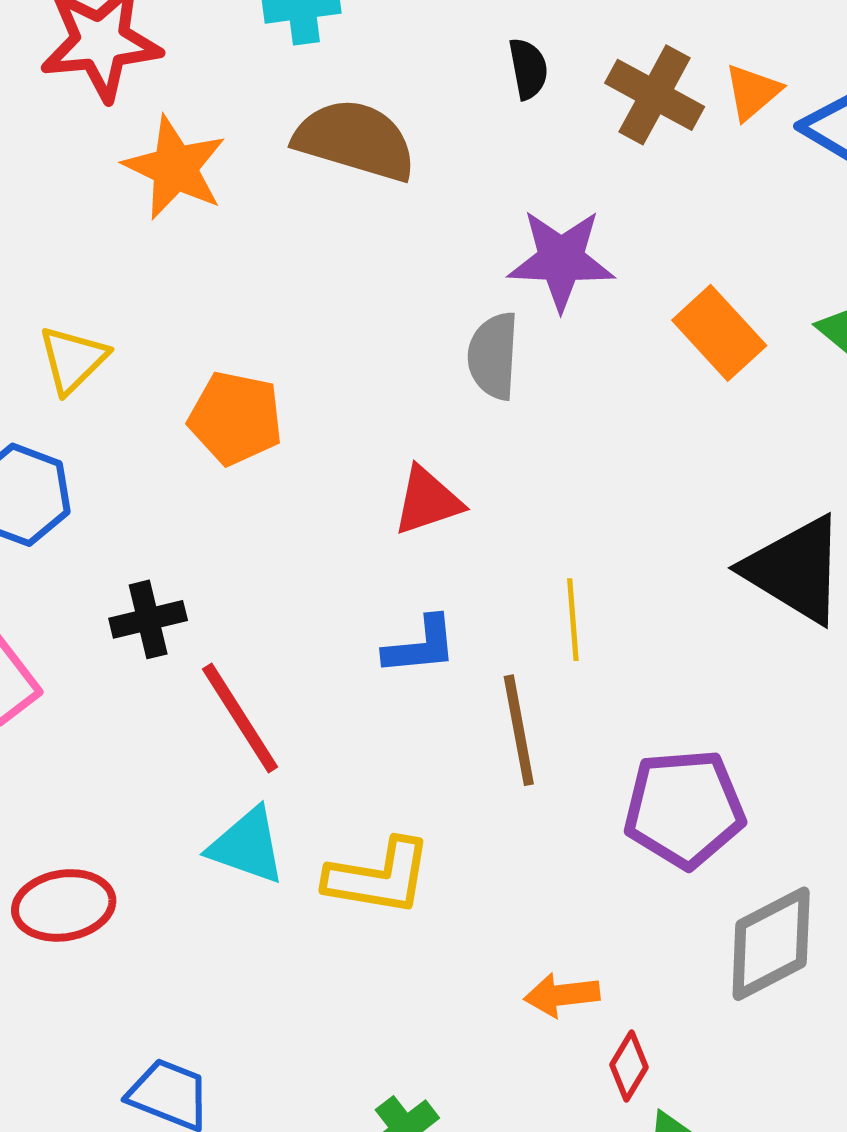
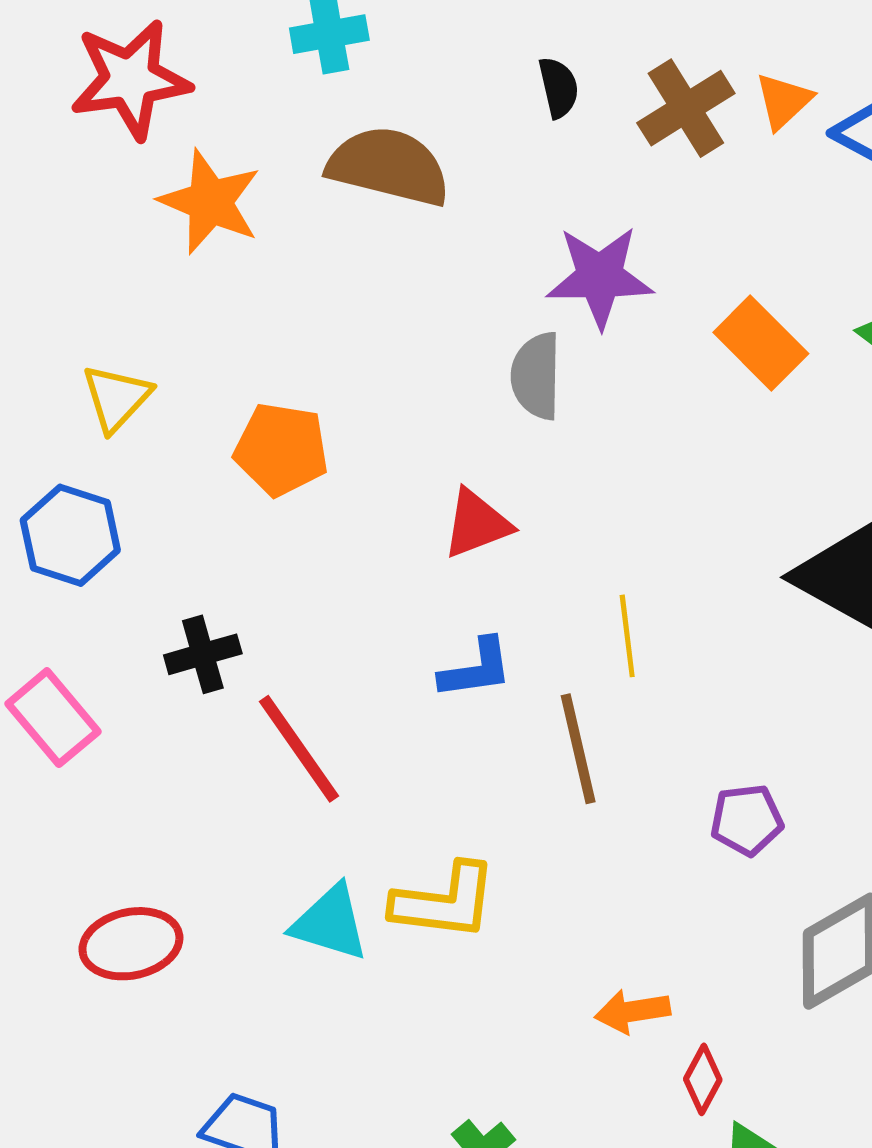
brown cross: (655, 95) -> (686, 108), turned 32
purple pentagon: (684, 809) -> (747, 820), size x0.6
cyan triangle: (247, 846) -> (330, 923), moved

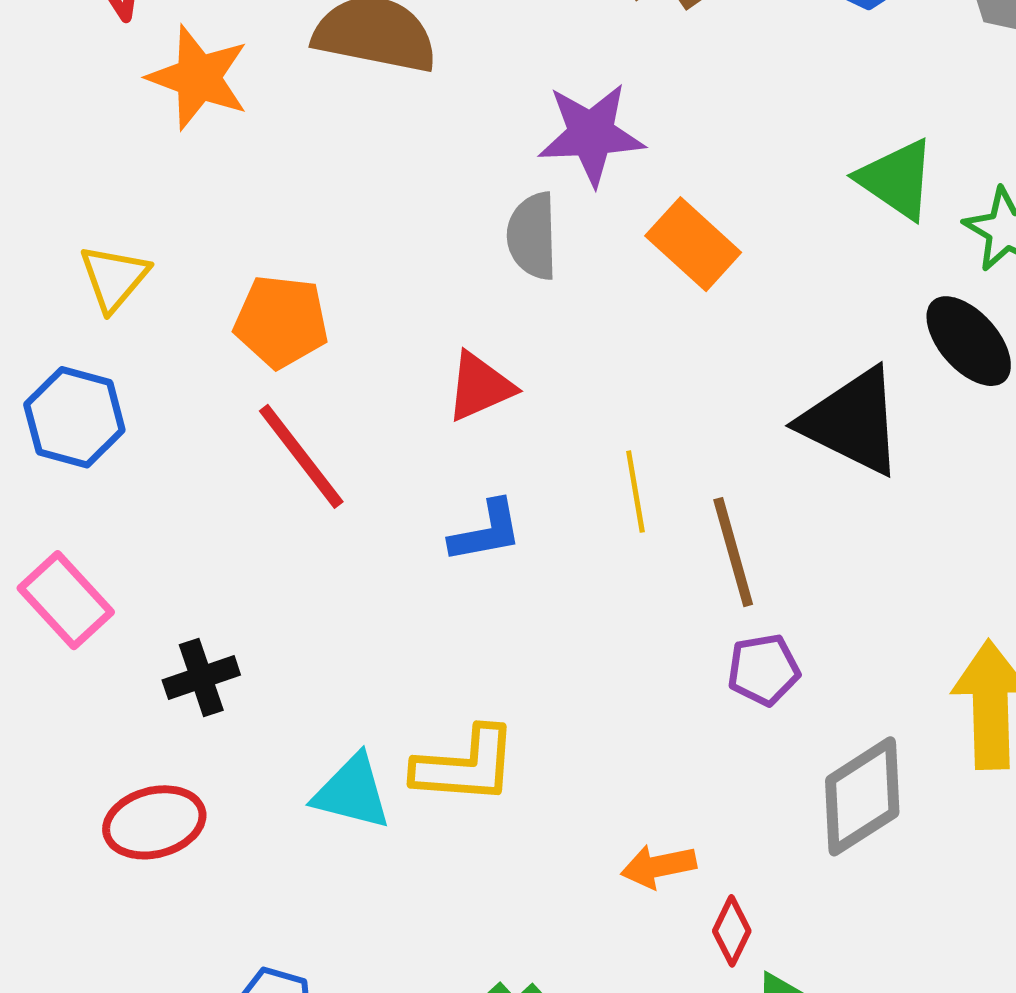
orange rectangle: (761, 343) -> (693, 244), moved
black cross: (203, 654) -> (201, 678), moved
red line: (299, 749) -> (301, 456), moved
brown line: (578, 749) -> (733, 552), moved

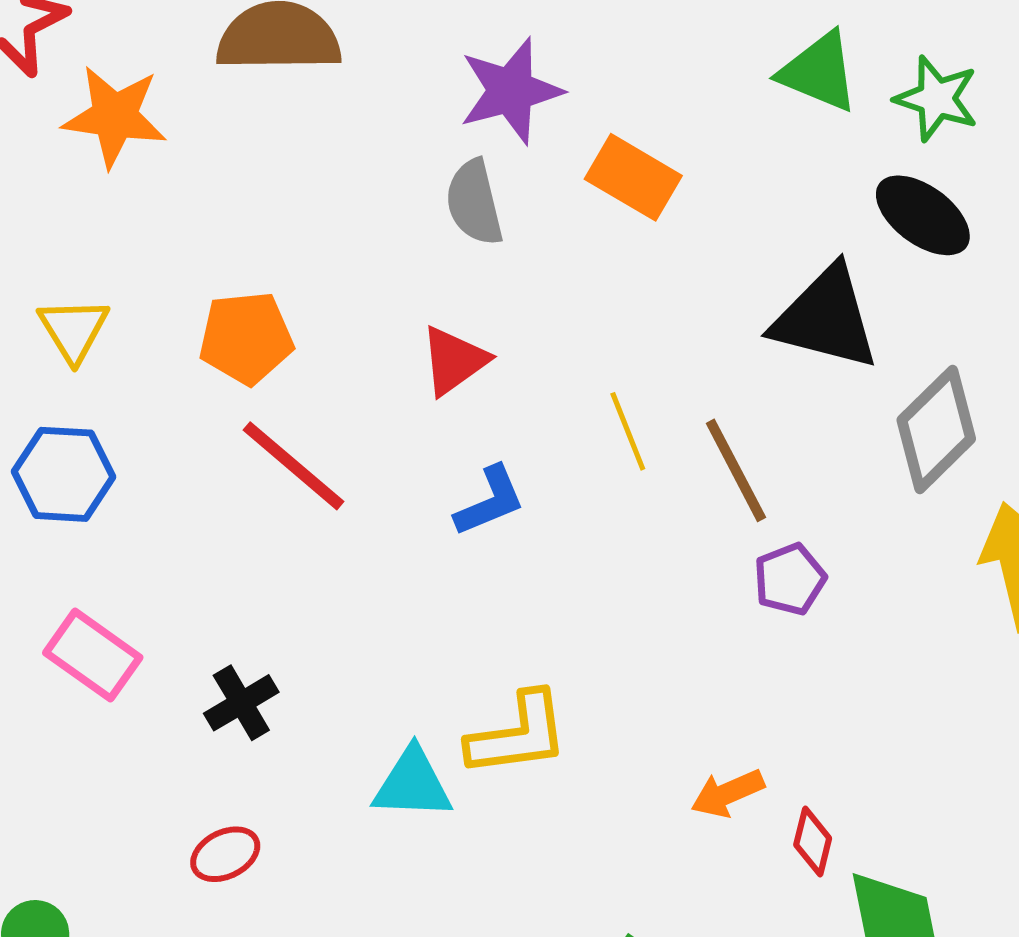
gray diamond: (862, 796) -> (936, 429), moved
red ellipse: (154, 822) -> (225, 854), size x0.7

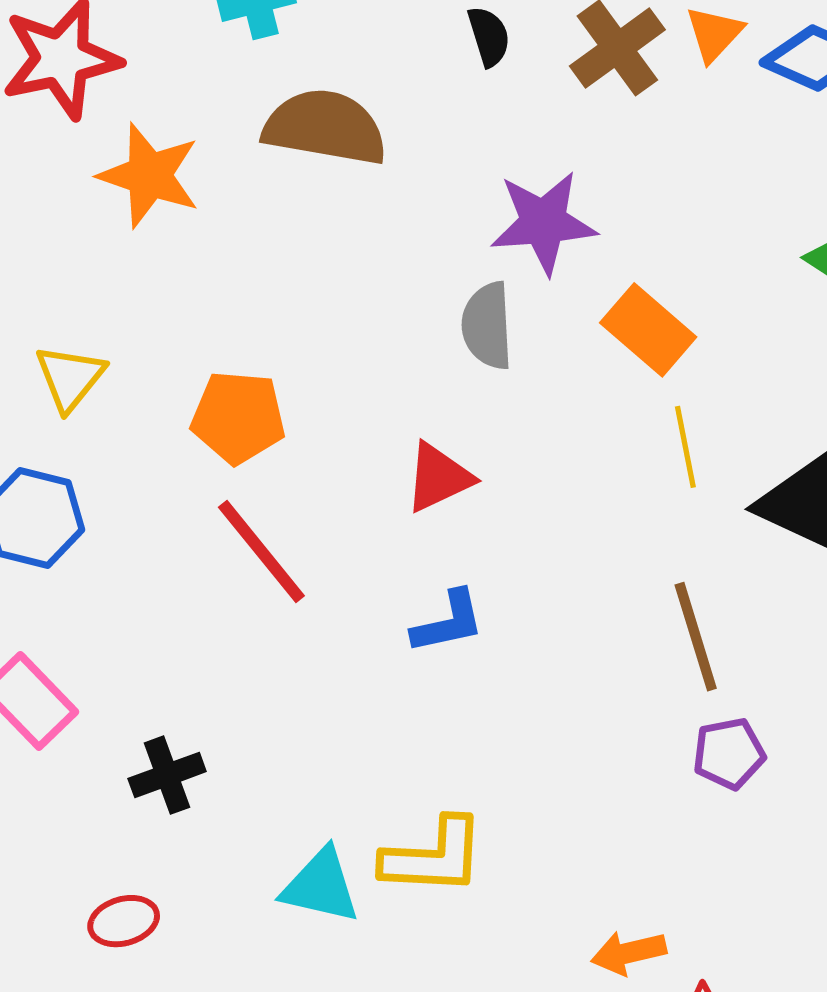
yellow line: (628, 431) -> (685, 447), moved

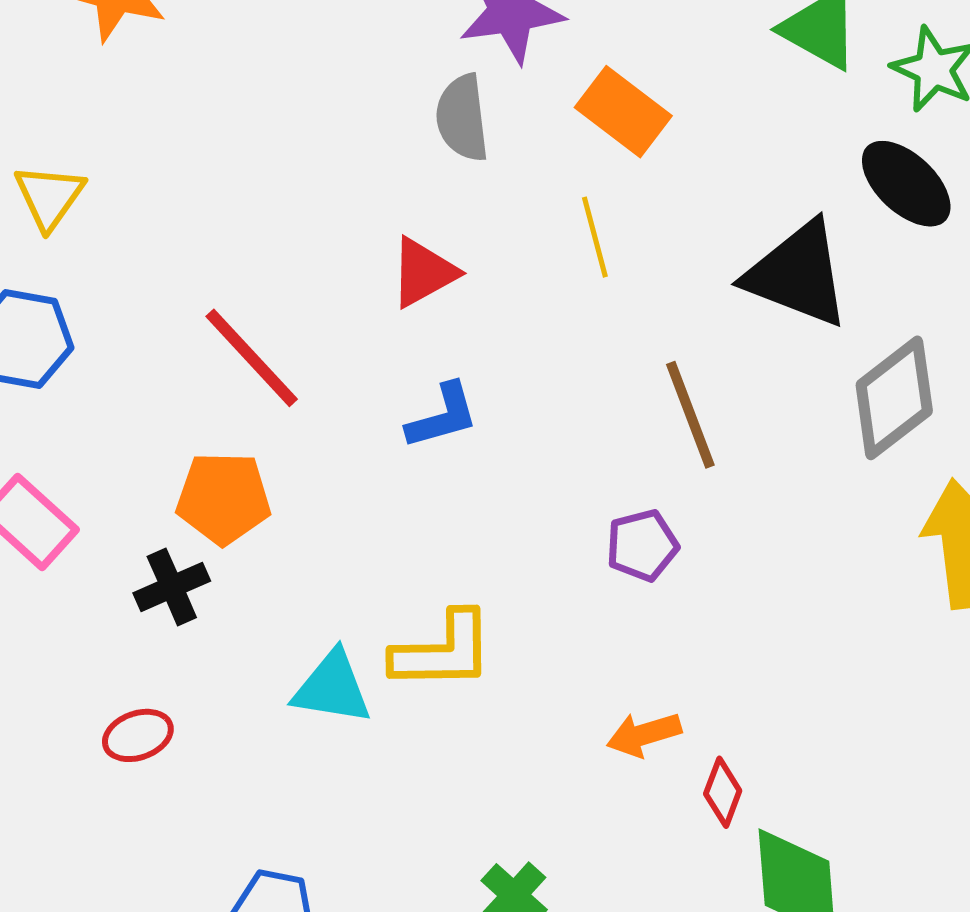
orange pentagon: (238, 417) -> (224, 498), moved
yellow line: (685, 447) -> (595, 237), moved
purple pentagon: (729, 753) -> (642, 545), moved

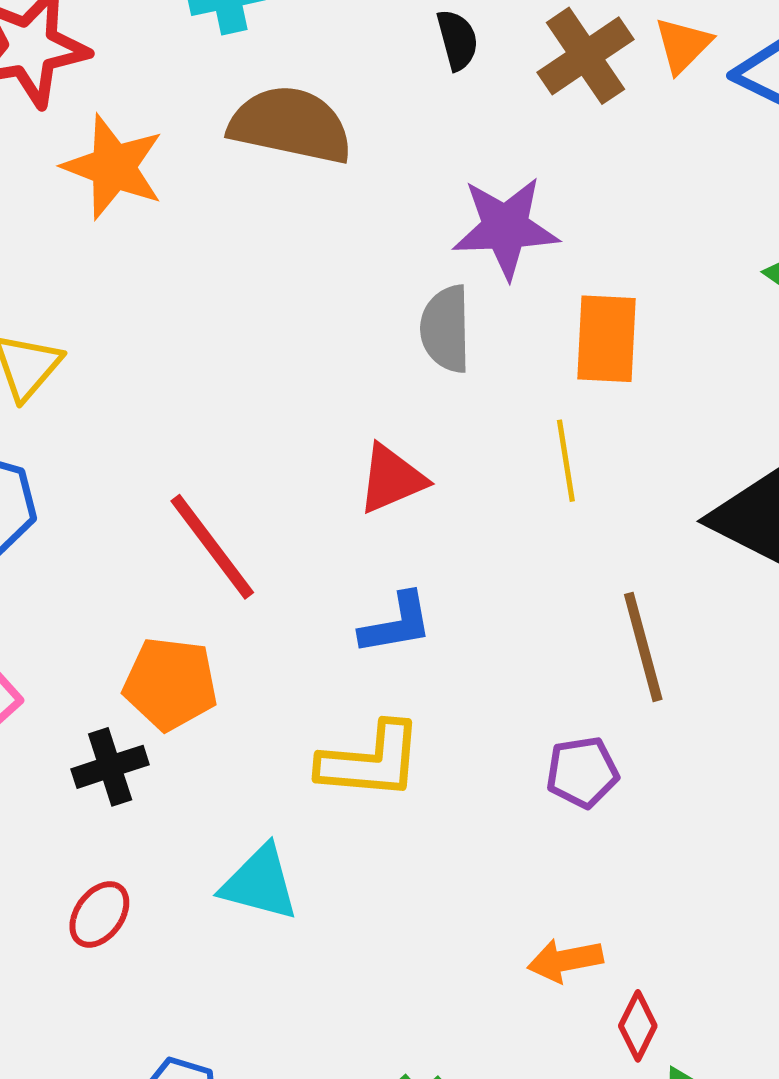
orange rectangle: (623, 112) -> (606, 339), turned 50
yellow L-shape: (443, 651) -> (370, 761), moved
red ellipse: (138, 735) -> (99, 914), moved, turned -40

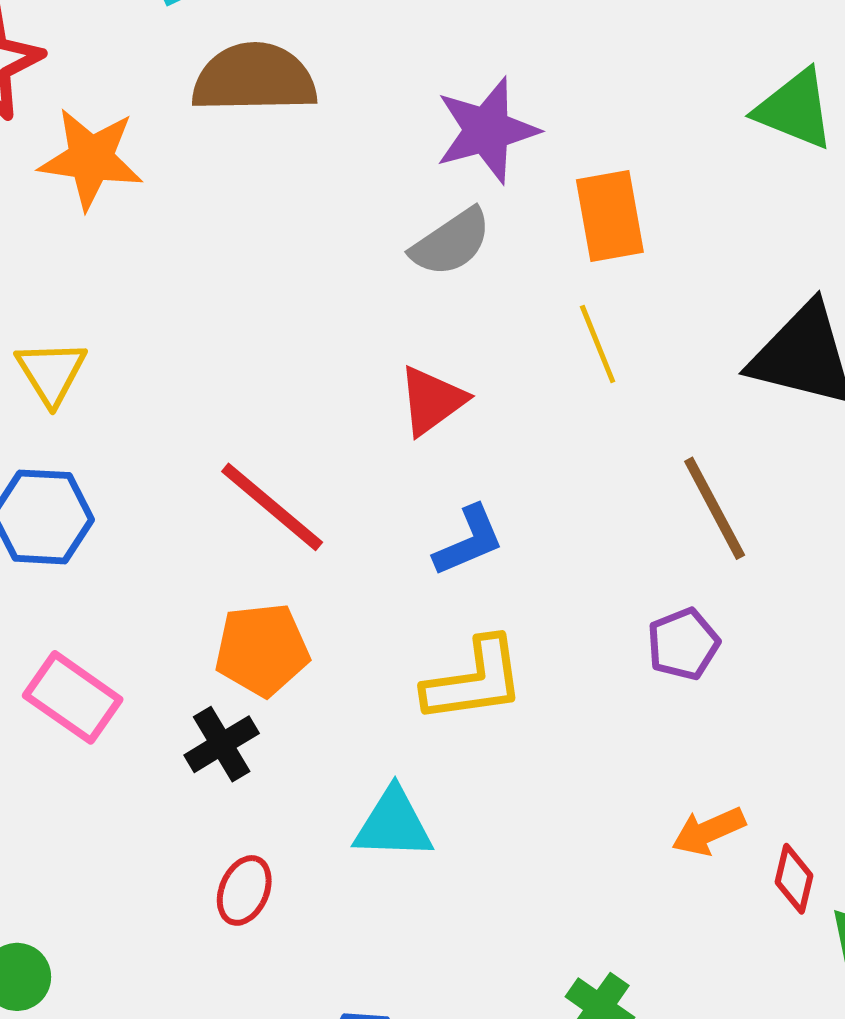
gray semicircle: (446, 329) -> (451, 242), turned -110

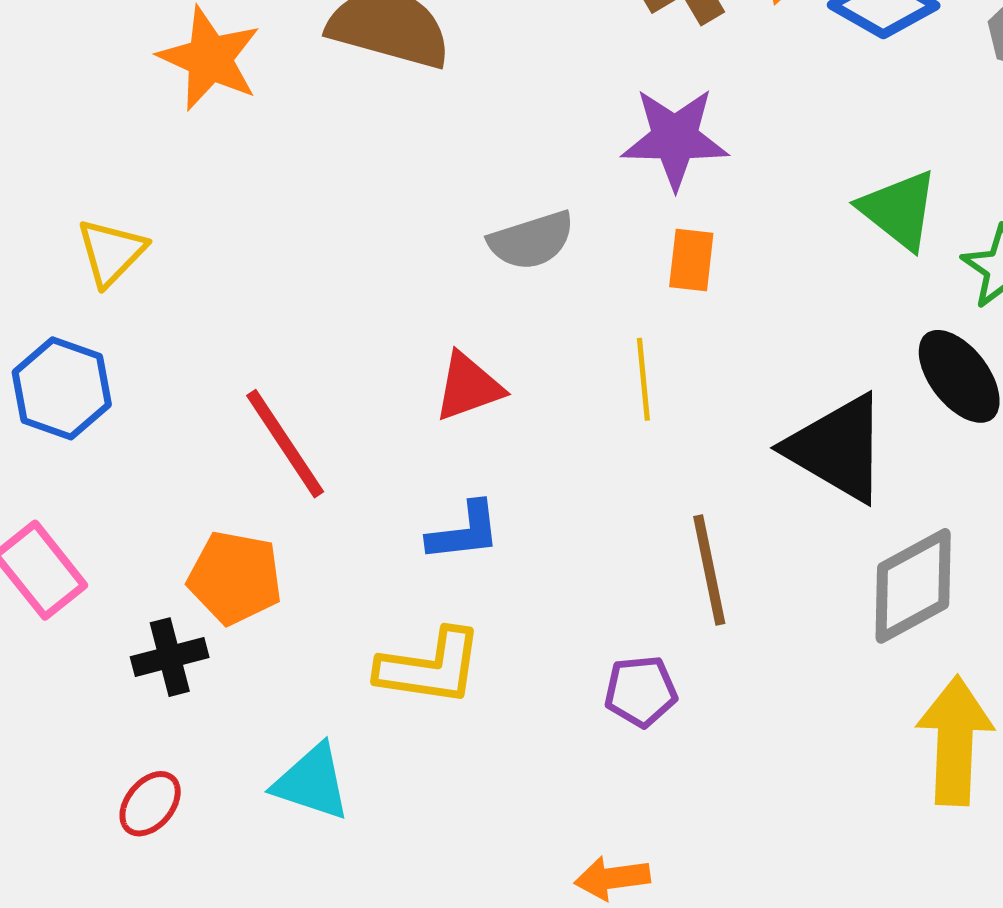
purple star: (487, 130) -> (675, 138), moved
orange rectangle: (610, 216) -> (691, 260), size x0.7

